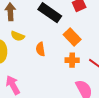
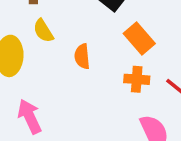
yellow semicircle: (18, 36) -> (43, 31), turned 32

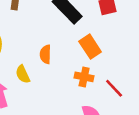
yellow semicircle: (43, 31) -> (23, 74), moved

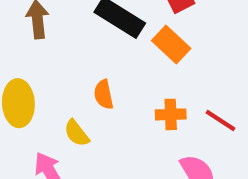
orange rectangle: (90, 47) -> (171, 45), moved

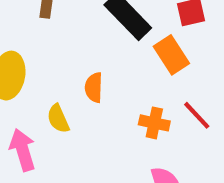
red line: (220, 120) -> (197, 115), moved

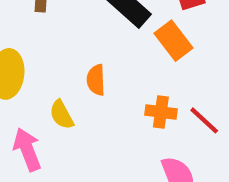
red line: (197, 115) -> (204, 120), moved

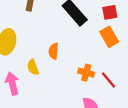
orange rectangle: (174, 41) -> (109, 37), moved

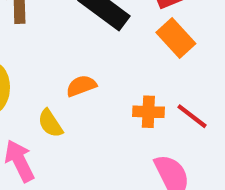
orange semicircle: (54, 51) -> (81, 86), turned 77

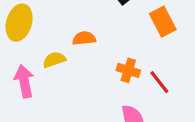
yellow semicircle: (50, 123) -> (54, 60), turned 90

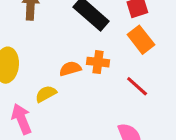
orange cross: (128, 70) -> (98, 62), moved
red line: (159, 82) -> (137, 86), moved

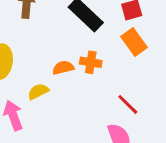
red line: (137, 86) -> (128, 104), moved

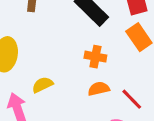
orange semicircle: (63, 68) -> (99, 89), moved

